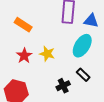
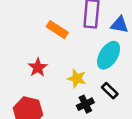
orange rectangle: (23, 25) -> (57, 30), moved
yellow star: (47, 54) -> (77, 78), moved

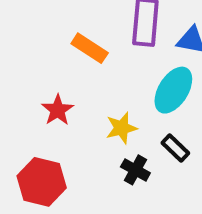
yellow star: (77, 78) -> (121, 128), turned -30
black cross: (85, 104) -> (135, 170), turned -35

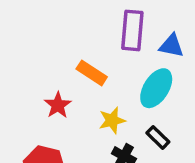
orange rectangle: (90, 48) -> (92, 73), moved

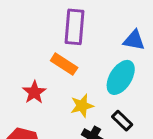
purple rectangle: (132, 30) -> (75, 27), moved

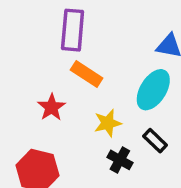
purple rectangle: (75, 27) -> (73, 30), moved

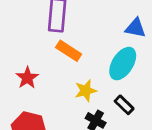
red star: (51, 107) -> (27, 78), moved

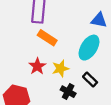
red star: (27, 78) -> (37, 66), moved

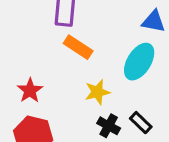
red star: (37, 66) -> (30, 90), moved
black rectangle: (90, 79) -> (141, 123), moved

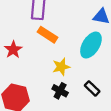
red star: (30, 90) -> (13, 50), moved
black cross: (109, 126) -> (60, 91), moved

